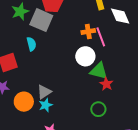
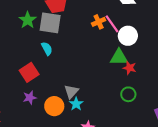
white circle: (85, 56) -> (128, 36), moved

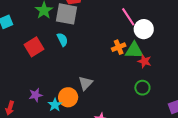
orange cross: (99, 22) -> (119, 47), moved
red square: (29, 72) -> (34, 47), moved
purple star: (30, 98) -> (36, 95), moved
cyan star: (76, 104) -> (55, 105), moved

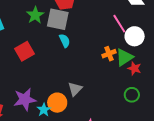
cyan semicircle: (62, 40) -> (65, 41), moved
green triangle: (134, 50) -> (124, 57), turned -36
purple star: (36, 95) -> (25, 99), size x1.6

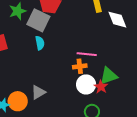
pink line: (119, 24) -> (87, 54), moved, turned -66
white circle: (135, 36) -> (86, 84), moved
green triangle: (124, 57) -> (109, 76), moved

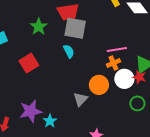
gray square: (38, 20) -> (75, 28), moved
orange circle: (18, 101) -> (99, 85), moved

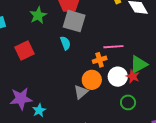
orange cross: (113, 63) -> (100, 60), moved
gray triangle: (81, 99) -> (81, 92), moved

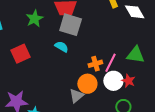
cyan semicircle: (65, 43) -> (62, 47), turned -40
pink line: (113, 47) -> (110, 63), moved, turned -60
green triangle: (139, 64) -> (136, 55), moved, turned 36

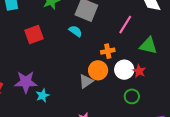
pink line: (110, 63) -> (125, 25), moved

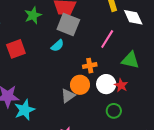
cyan semicircle: (75, 31) -> (57, 46), turned 104
cyan star: (43, 95) -> (25, 110), size x1.5

